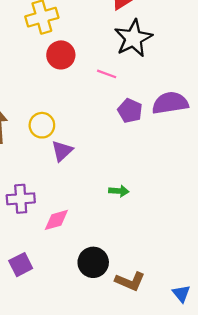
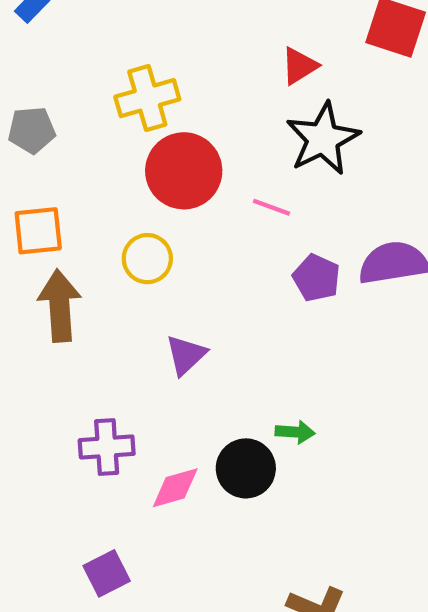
red circle: (61, 55) -> (184, 171), size x1.4
yellow circle: (42, 125) -> (147, 259), moved
black circle: (93, 262) -> (246, 468), moved

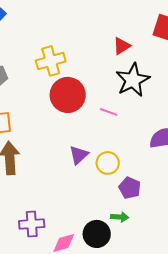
yellow circle: (147, 259) -> (108, 163), moved
purple pentagon: (316, 278) -> (130, 188), moved
purple triangle: (186, 355) -> (79, 155), moved

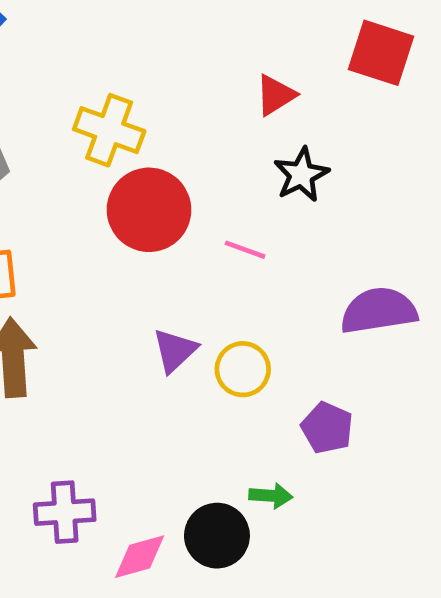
yellow cross: (51, 61) -> (109, 130), turned 36
black star: (133, 80) -> (301, 175), size x0.7
purple pentagon: (130, 188) -> (327, 428), moved

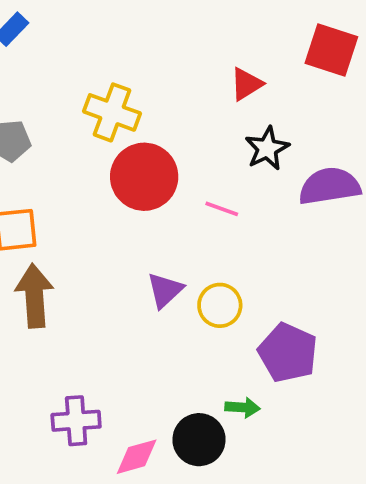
purple semicircle: (379, 311) -> (330, 186), moved
purple pentagon: (327, 428) -> (288, 353), size x1.4

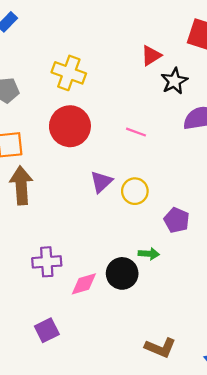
black star: (267, 148) -> (174, 81), moved
red circle: (144, 177) -> (70, 126), moved
purple pentagon: (288, 353) -> (177, 220), size x0.7

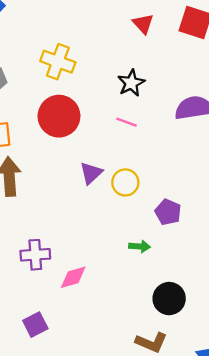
red triangle: (151, 56) -> (143, 24), moved, turned -40
black star: (174, 81) -> (131, 83), moved
black circle: (122, 273) -> (169, 299), moved

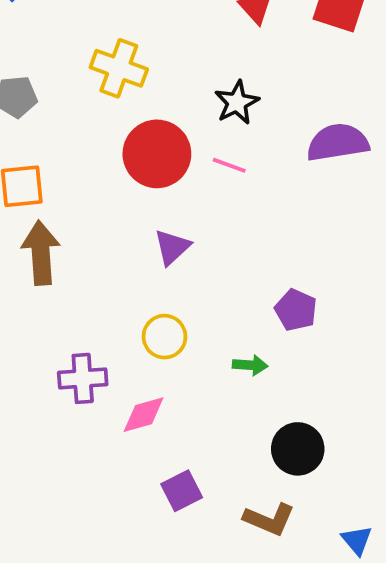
red circle: (59, 116) -> (157, 154), moved
yellow circle: (125, 182) -> (165, 337), moved
purple square: (35, 325) -> (182, 491), moved

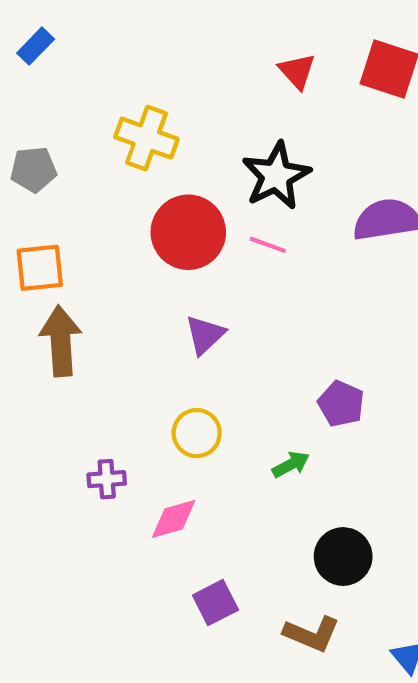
black star: (237, 102) -> (276, 176), size x1.4
green arrow: (250, 365) -> (291, 464), turned -32
purple cross: (83, 378) -> (107, 479), size x0.7

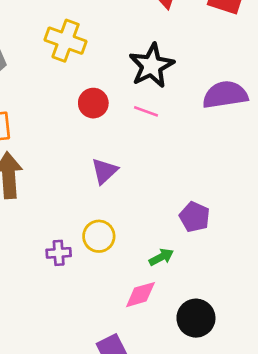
red circle: (188, 232) -> (93, 103), size x0.6
purple cross: (107, 479) -> (59, 253), moved
pink diamond: (174, 519) -> (140, 295), moved

